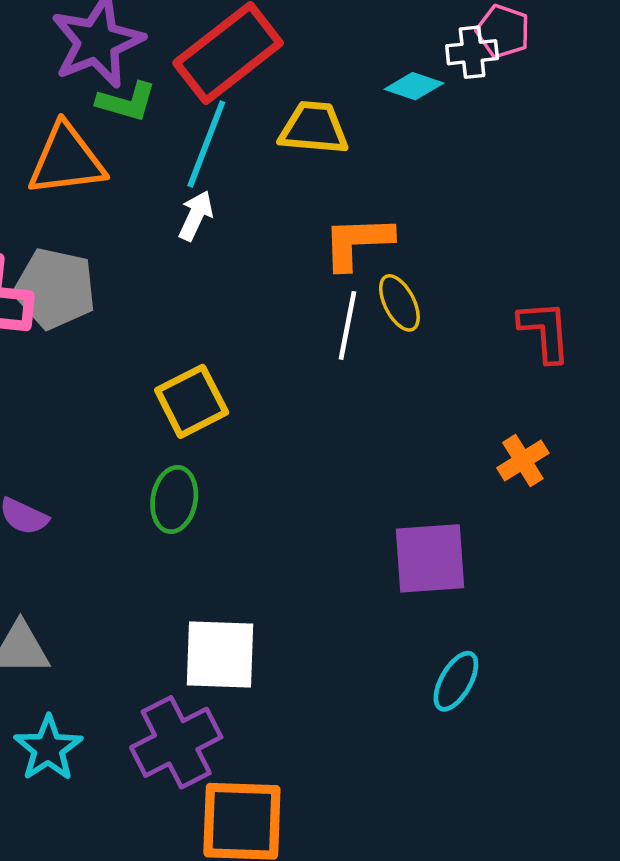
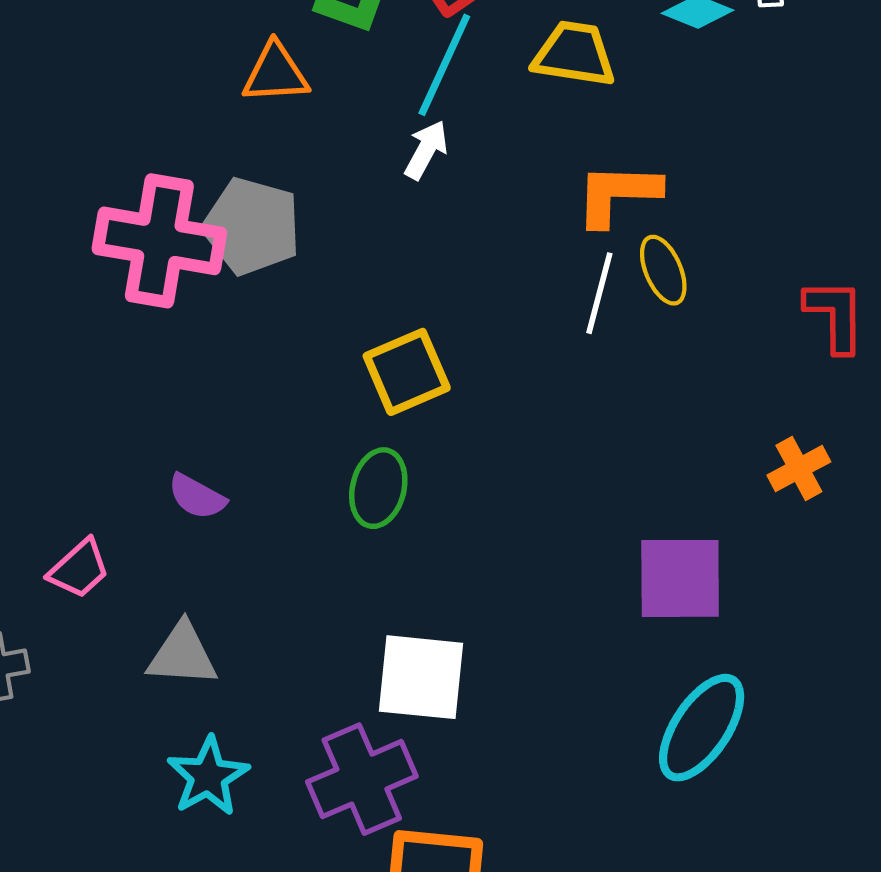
orange triangle: (66, 160) -> (275, 73), size x0.7
cyan ellipse: (456, 681) -> (702, 728), size x1.5

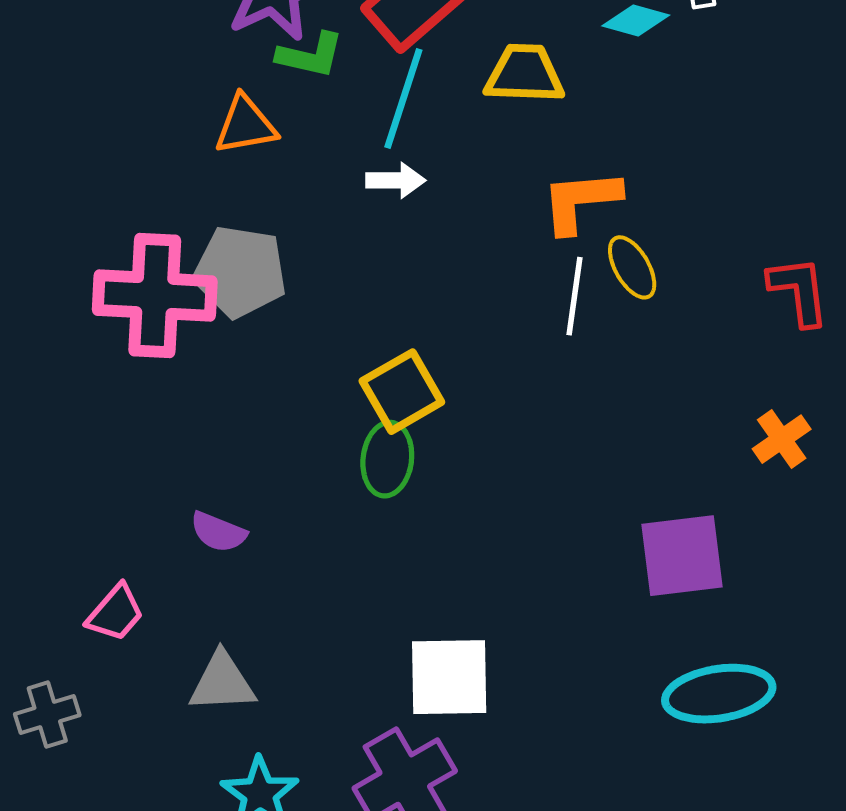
white arrow: (426, 150) -> (396, 180), turned 68
green ellipse: (378, 488) -> (387, 459), moved
cyan ellipse: (702, 728) -> (719, 694), turned 54

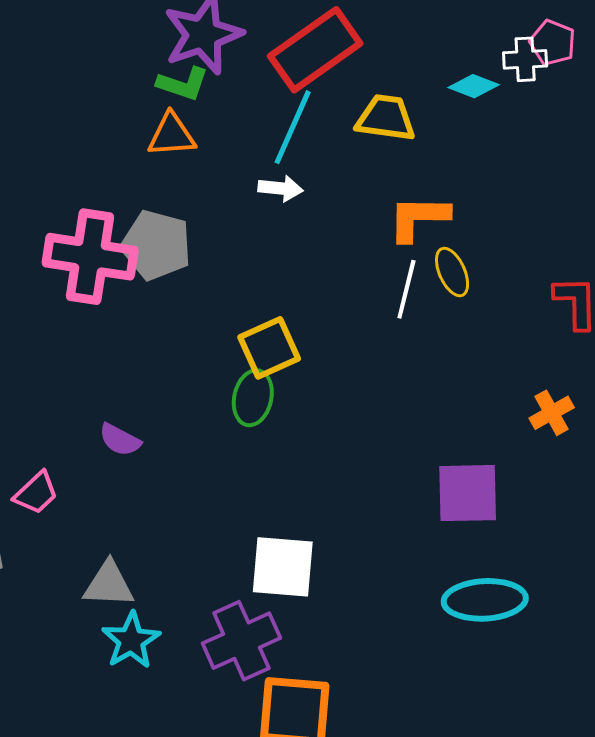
green L-shape: (310, 55) -> (183, 84), moved
gray triangle: (222, 682) -> (109, 584), moved

